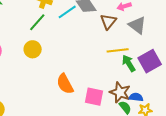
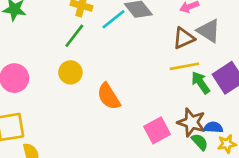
brown triangle: (108, 21) -> (184, 38), moved, turned 30
orange semicircle: (65, 84) -> (109, 96), moved
pink square: (94, 97) -> (157, 130), turned -36

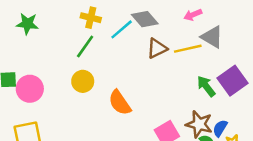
brown triangle: (184, 38) -> (157, 48), moved
yellow line: (184, 66) -> (188, 49), moved
blue semicircle: (213, 127) -> (220, 128), turned -60

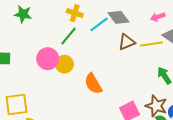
pink circle: (30, 89) -> (48, 59), moved

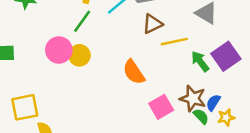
yellow line: (152, 44) -> (174, 42), moved
orange semicircle: (93, 84) -> (134, 72), moved

